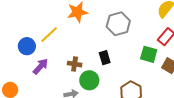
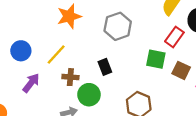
yellow line: (49, 35) -> (56, 55), moved
blue circle: (27, 46) -> (21, 51), moved

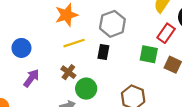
yellow line: (56, 55) -> (74, 43), moved, turned 30
black rectangle: (105, 67) -> (103, 52), moved, turned 32
brown cross: (70, 77) -> (68, 72), turned 32

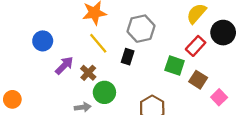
yellow line: (74, 43) -> (98, 43), turned 60
purple arrow: (31, 78) -> (64, 65), moved

